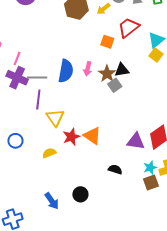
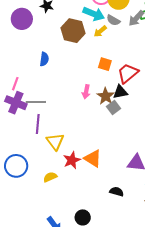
red trapezoid: (129, 28) -> (128, 73), moved
blue semicircle: (66, 71) -> (44, 59), moved, size x0.6
blue circle: (15, 141) -> (16, 166), size x1.5

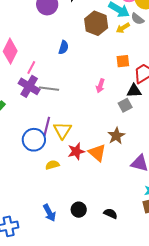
orange square: (105, 64) -> (123, 61), turned -32
brown star: (106, 96) -> (116, 136), moved
purple line: (38, 124) -> (47, 126), moved
blue circle: (16, 166) -> (34, 140), moved
black semicircle: (117, 192) -> (111, 214), moved

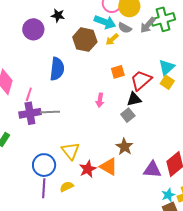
blue semicircle: (64, 47) -> (57, 69), size x1.6
purple cross: (29, 86) -> (30, 113), turned -30
purple line: (47, 126) -> (44, 188), moved

